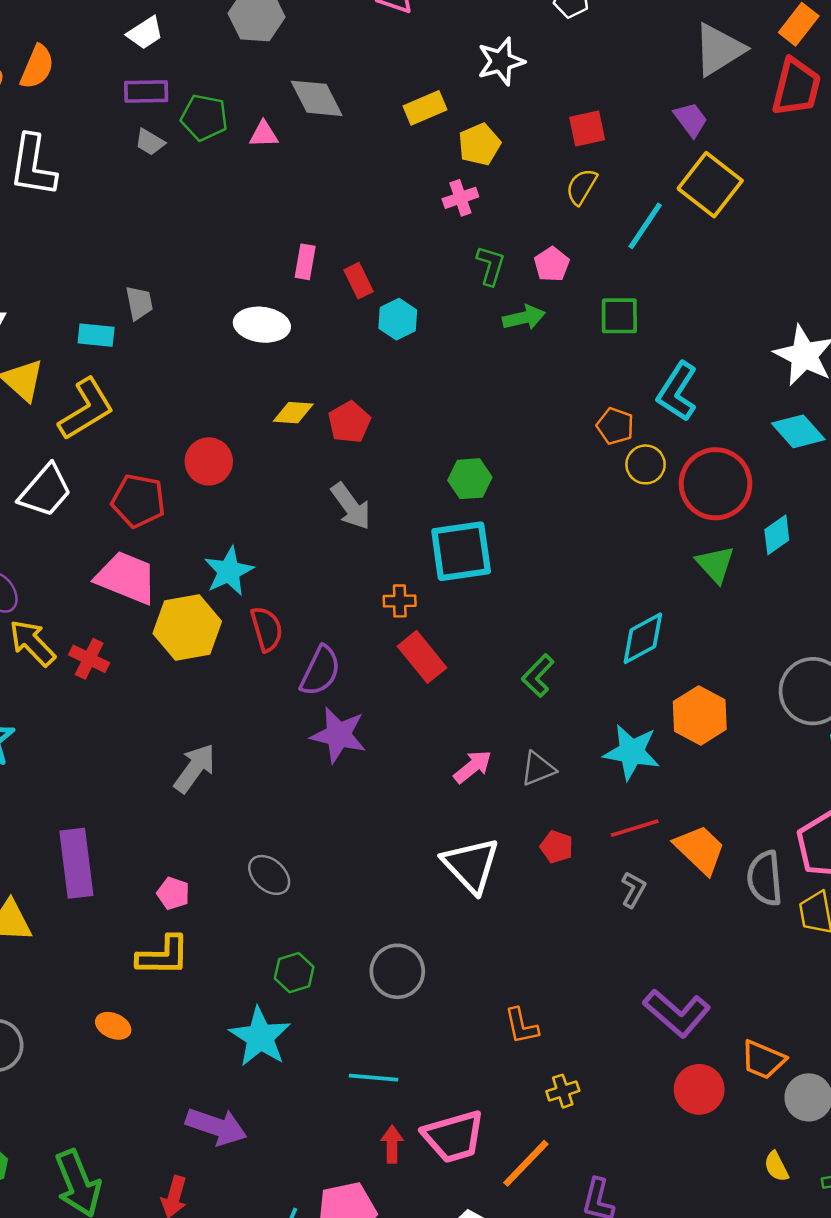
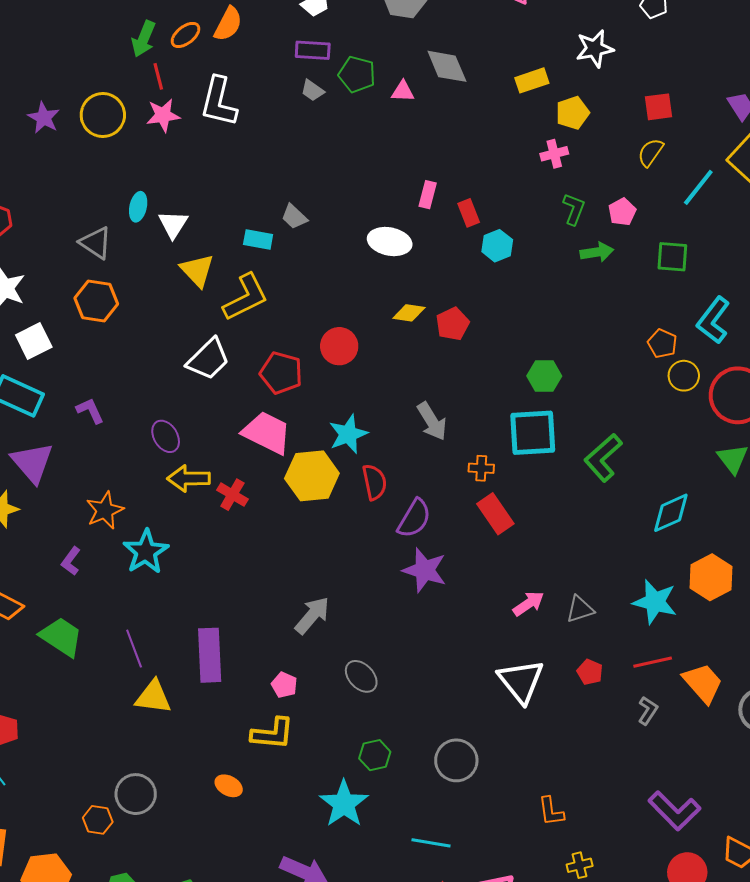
gray trapezoid: (139, 303) -> (294, 217), turned 140
gray arrow: (351, 506) -> (432, 421), moved
yellow arrow: (32, 643) -> (189, 478), turned -51
green L-shape: (538, 676) -> (603, 458), moved, size x1.4
gray arrow: (195, 768) -> (312, 615), moved

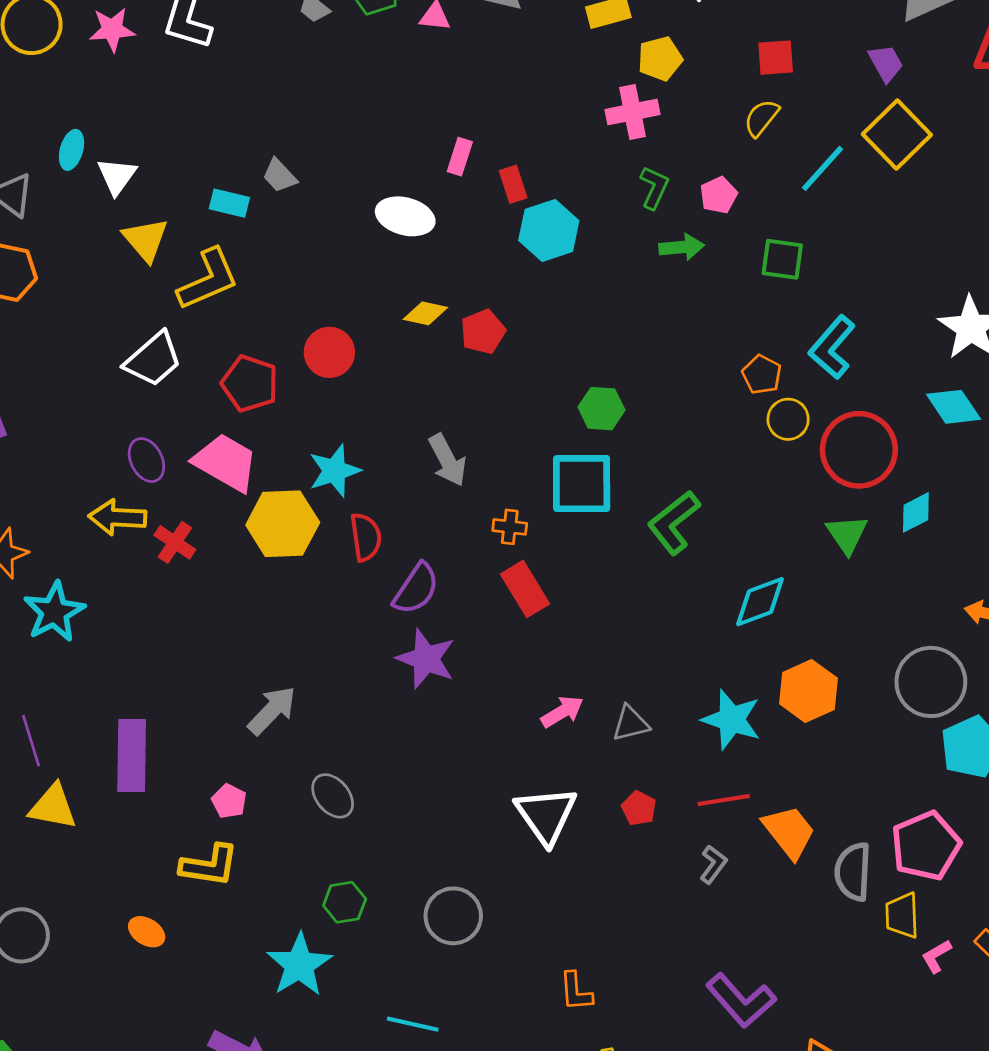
pink cross: (554, 154) -> (632, 112), size x1.4
cyan hexagon: (497, 246) -> (549, 230), size x1.4
purple ellipse: (166, 436) -> (146, 460), moved

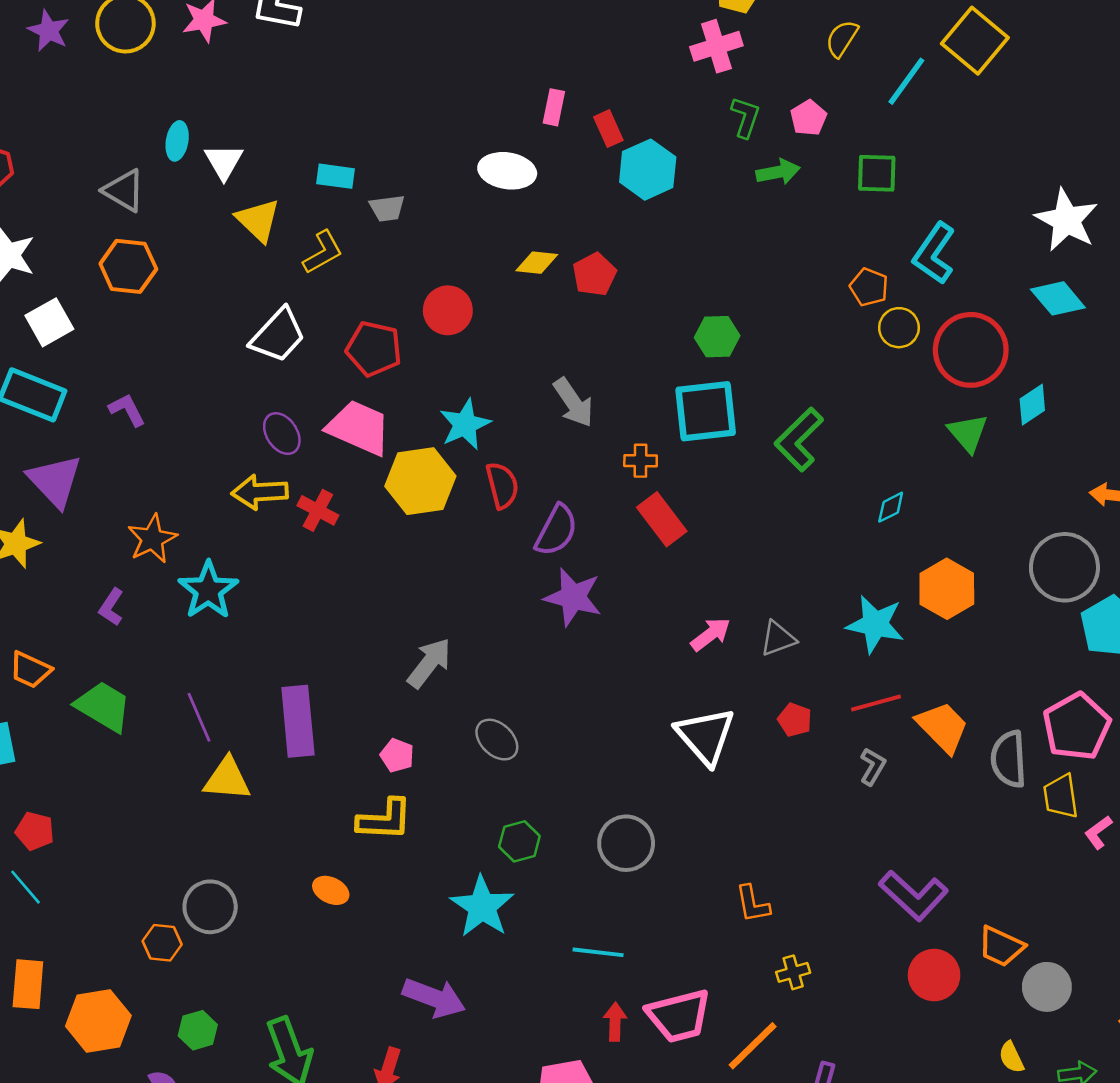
gray trapezoid: (279, 176) -> (387, 208), moved, turned -48
yellow L-shape: (208, 279) -> (323, 252), size x0.7
cyan diamond: (760, 602) -> (891, 507), size x0.6

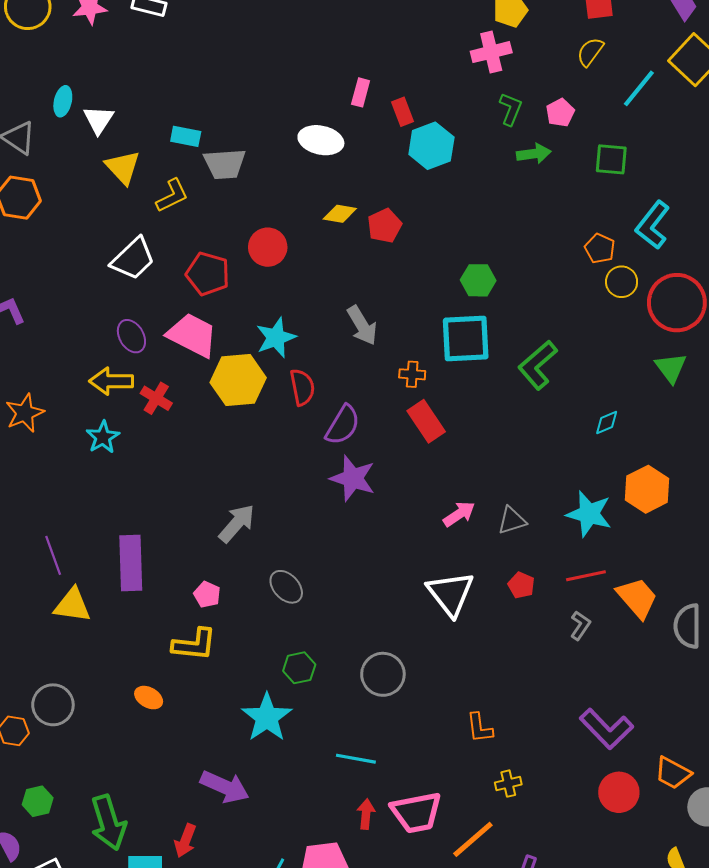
gray trapezoid: (387, 208) -> (225, 164), size x1.5
cyan star: (208, 590) -> (103, 437), moved, size x0.7

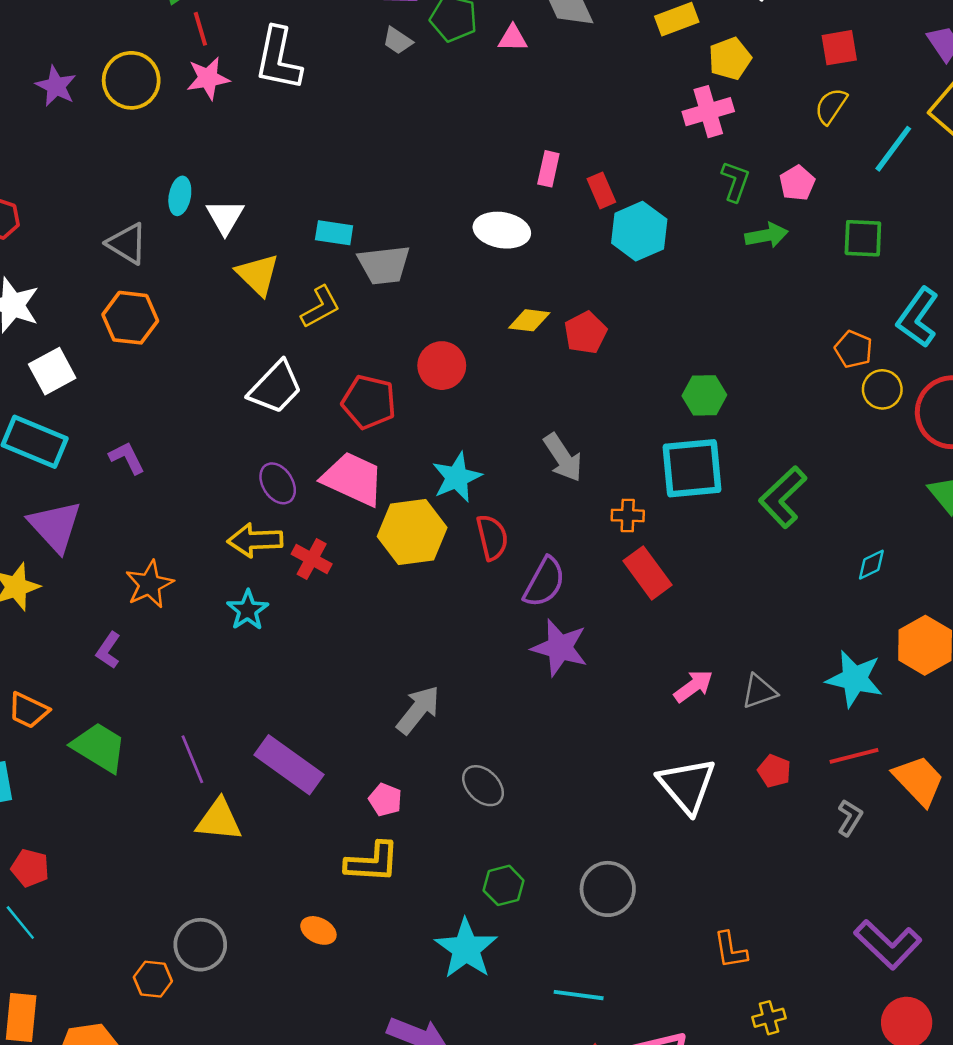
purple rectangle: (131, 563) -> (289, 765), turned -50

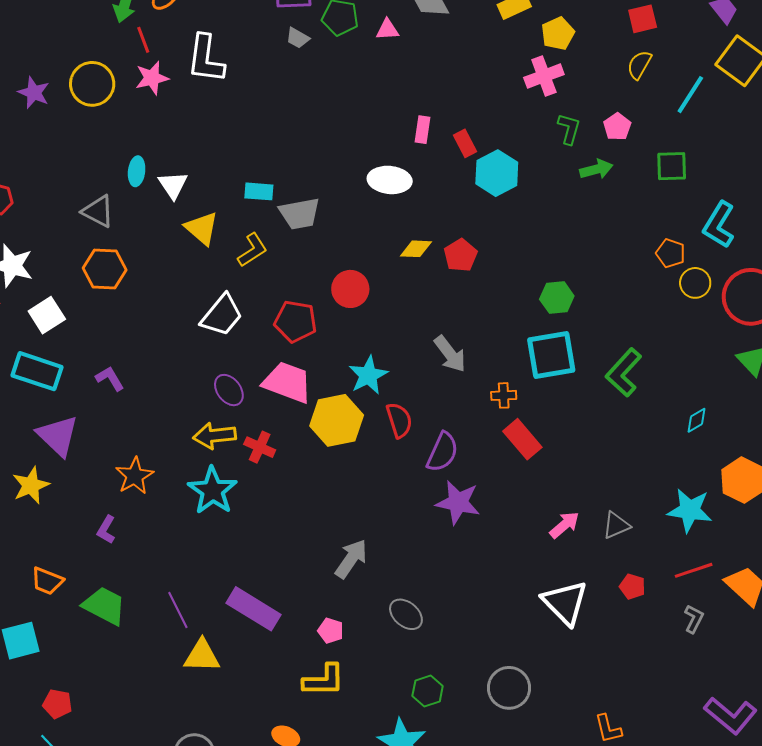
cyan star: (248, 610) -> (213, 491), size x1.5

